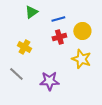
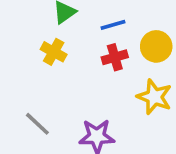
yellow cross: (24, 47) -> (54, 52), moved

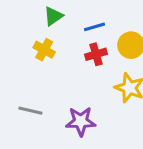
gray line: (37, 124) -> (30, 111), turned -30

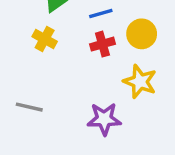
purple star: (81, 121) -> (104, 119), moved

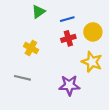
yellow cross: (45, 39) -> (31, 48), moved

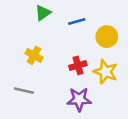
red cross: (68, 38) -> (78, 65), moved

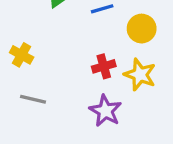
yellow cross: (34, 55) -> (22, 55), moved
purple star: (79, 99) -> (105, 111), turned 30

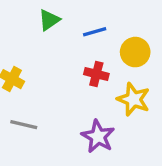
red cross: (104, 66) -> (96, 74), moved, turned 30

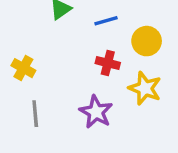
gray line: (24, 125) -> (35, 114), turned 72
purple star: (98, 136) -> (96, 112), moved

